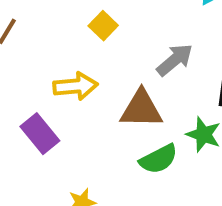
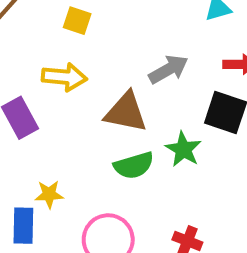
yellow square: (103, 26) -> (77, 21), moved, turned -36

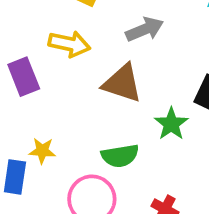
gray arrow: (168, 69) -> (145, 29), moved
green semicircle: (134, 165) -> (120, 156), moved

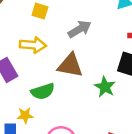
green semicircle: (120, 156) -> (43, 91), moved

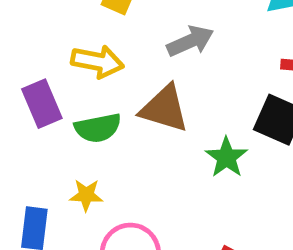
green semicircle: (43, 91) -> (98, 128), moved
yellow star: (25, 115) -> (86, 195), moved

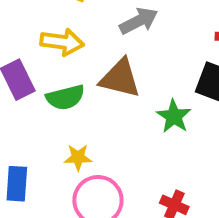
yellow star: (86, 195) -> (78, 157), moved

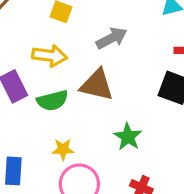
green star: (174, 116) -> (128, 137), moved

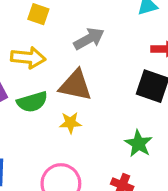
green star: (128, 137) -> (138, 144), moved
yellow star: (63, 149) -> (70, 123), moved

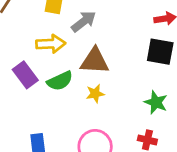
gray arrow: (89, 39) -> (84, 21), moved

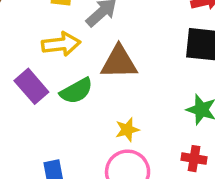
yellow star: (95, 94) -> (127, 130), moved

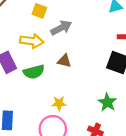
brown triangle: (119, 62) -> (64, 61), size x0.6

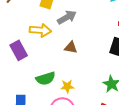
green semicircle: (34, 72) -> (46, 79), moved

